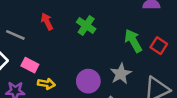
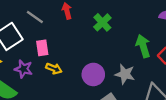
pink rectangle: (30, 65) -> (42, 48), turned 42
gray star: (121, 74) -> (125, 74), turned 30

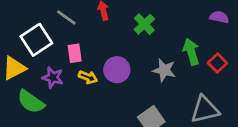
purple circle: (93, 74) -> (117, 70), moved
gray star: (125, 74) -> (164, 70), moved

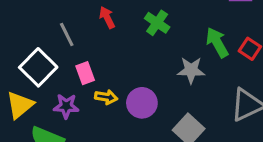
gray line: (66, 18) -> (67, 35), turned 40
purple circle: (117, 70) -> (142, 103), moved

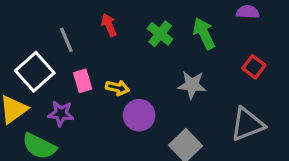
green arrow: (217, 42) -> (204, 33), moved
yellow arrow: (106, 97) -> (117, 88), moved

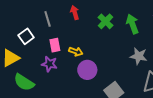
white square: (35, 72) -> (26, 36), size x0.7
gray star: (192, 85) -> (139, 56), moved
purple star: (61, 114) -> (49, 64), moved

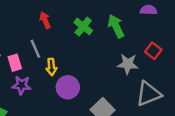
gray line: (48, 19) -> (35, 49), moved
pink rectangle: (55, 45) -> (15, 63), moved
yellow arrow: (76, 52) -> (51, 67), turned 72

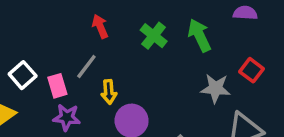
gray line: (35, 49) -> (86, 67), turned 60

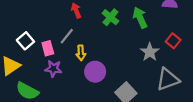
gray star: (216, 88) -> (150, 52), turned 30

